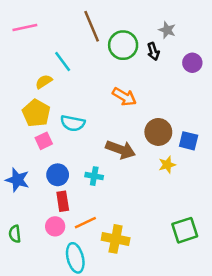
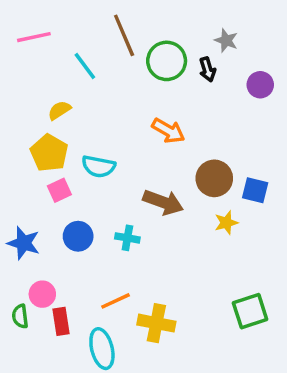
cyan line: (63, 61) -> (85, 66), moved
red rectangle: (63, 201) -> (61, 321), moved
pink circle: (55, 226) -> (42, 294), moved

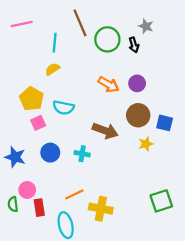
cyan line: (85, 66) -> (55, 43), turned 42
purple circle: (260, 85) -> (137, 83), moved
yellow semicircle: (59, 110) -> (52, 69), moved

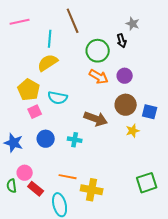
green circle: (107, 39) -> (98, 51), moved
yellow semicircle: (52, 69) -> (48, 63), size x1.5
orange line: (74, 194) -> (68, 177), turned 36
red rectangle: (39, 208) -> (36, 189), turned -42

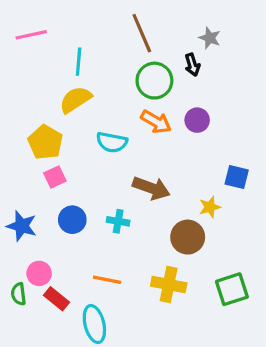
brown line: (73, 21) -> (142, 33), moved
cyan semicircle: (58, 98) -> (112, 142), moved
brown circle: (126, 105) -> (188, 237), moved
yellow cross: (92, 190) -> (169, 284), moved

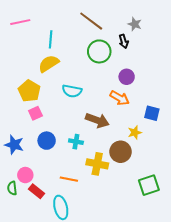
brown line: (142, 33) -> (91, 21), turned -30
orange arrow: (156, 122) -> (119, 98), moved
yellow cross: (169, 284) -> (97, 164), moved

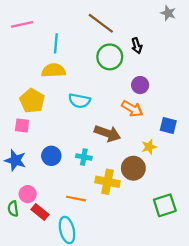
gray star: (135, 24) -> (168, 13), moved
yellow semicircle: (49, 64) -> (54, 70), turned 30
pink square: (35, 113) -> (22, 125), moved, turned 32

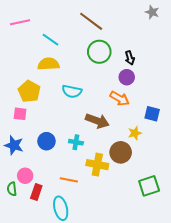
cyan line: (56, 43) -> (51, 40), turned -60
black arrow: (137, 46) -> (130, 58), moved
red rectangle: (40, 212) -> (36, 192), turned 70

